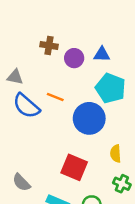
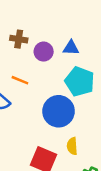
orange line: (55, 97) -> (20, 80), moved
yellow semicircle: (116, 154) -> (72, 146), moved

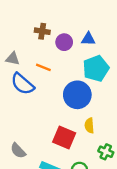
cyan pentagon: (80, 81) -> (96, 68), turned 30

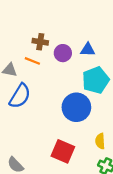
orange line: (43, 67) -> (32, 61), moved
blue semicircle: (22, 84) -> (20, 96), turned -100
yellow semicircle: (89, 125) -> (100, 141), moved

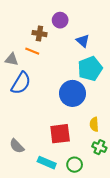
blue triangle: (88, 50) -> (83, 41), turned 40
purple circle: (63, 53) -> (60, 20), moved
red square: (63, 151) -> (60, 134), turned -30

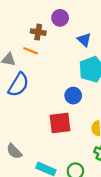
blue circle: (72, 93) -> (73, 96), size x0.6
red square: (60, 134) -> (60, 123), moved

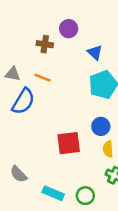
orange line: (31, 51) -> (42, 78), moved
blue circle: (73, 96) -> (101, 126), moved

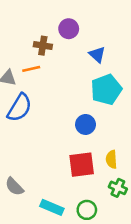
orange line: (42, 78) -> (31, 69), moved, turned -35
blue circle: (101, 126) -> (86, 124), moved
red square: (69, 143) -> (82, 165), moved

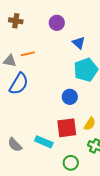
brown cross: (43, 46) -> (16, 21), moved
yellow semicircle: (111, 159) -> (90, 124), turned -144
cyan rectangle: (52, 207) -> (44, 142), moved

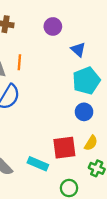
orange line: (28, 54) -> (19, 62), turned -72
blue circle: (70, 97) -> (84, 112), moved

